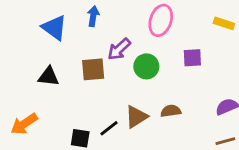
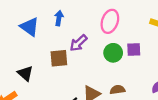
green circle: (146, 66) -> (113, 53), moved
black triangle: (49, 76) -> (25, 73), moved, turned 35

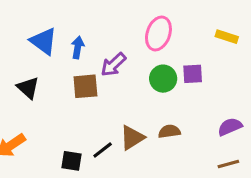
blue arrow: (59, 18) -> (78, 47), moved
black triangle: (25, 73) -> (28, 88), moved

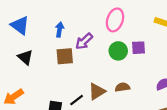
blue triangle: (44, 41) -> (20, 25), moved

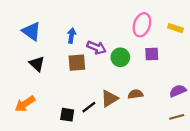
pink ellipse: (115, 20) -> (142, 25), moved
purple arrow: (84, 41) -> (96, 48), turned -114
green circle: (118, 51) -> (120, 57), moved

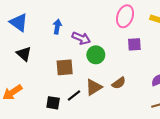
green circle: (120, 57) -> (96, 55), moved
brown square: (77, 63) -> (65, 67), moved
brown semicircle: (135, 94) -> (119, 83), turned 152

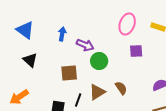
brown semicircle: (119, 83) -> (121, 88), turned -88
black line: (74, 95) -> (78, 100), turned -32

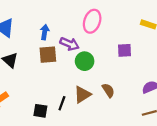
pink ellipse: (127, 24) -> (92, 21), moved
brown square: (69, 73) -> (48, 55), moved

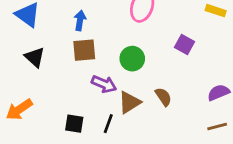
purple arrow: (69, 44) -> (104, 84), moved
purple square: (124, 50) -> (185, 44), turned 32
black line: (62, 103) -> (108, 124), moved

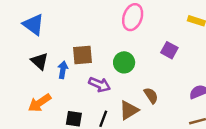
blue arrow: (80, 20) -> (63, 70), moved
brown triangle: (129, 102) -> (129, 110), moved
orange arrow: (19, 110) -> (40, 103), moved

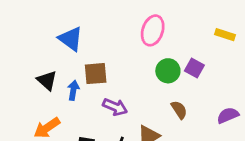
blue triangle: (33, 24) -> (71, 39), moved
green circle: (124, 62) -> (168, 71), moved
brown semicircle: (151, 95) -> (179, 110), moved

